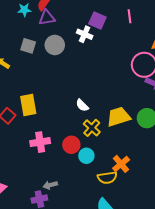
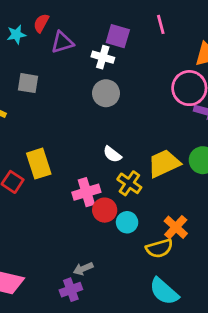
purple triangle: (47, 18) -> (62, 42), moved
gray circle: (55, 45) -> (106, 93), moved
pink cross: (40, 142) -> (86, 192), moved

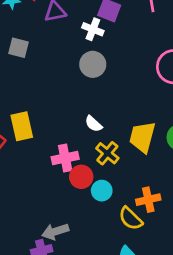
yellow trapezoid: (164, 163) -> (142, 137), turned -56
orange cross: (176, 227) -> (148, 200), turned 30
yellow semicircle: (159, 248) -> (131, 218), turned 55
gray arrow: (83, 269) -> (55, 231), size x1.4

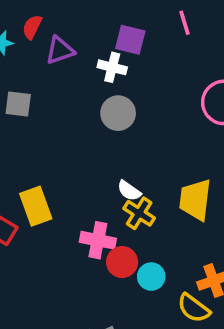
yellow cross: (107, 153) -> (139, 213), moved
pink cross: (65, 158) -> (98, 240), turned 30

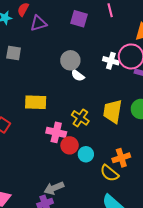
white cross: (112, 67) -> (111, 61), moved
white semicircle: (129, 191) -> (78, 75), moved
yellow rectangle: (36, 206) -> (36, 102), moved, turned -70

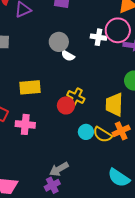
yellow trapezoid: (113, 111) -> (114, 105), moved
pink cross: (56, 132) -> (25, 124), moved
red circle: (70, 145) -> (66, 105), moved
yellow semicircle: (109, 173) -> (102, 135), moved

